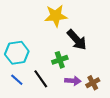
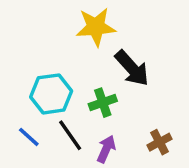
cyan hexagon: (17, 53) -> (51, 94), moved
purple arrow: (73, 81) -> (106, 149), moved, turned -70

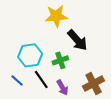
brown cross: (159, 142) -> (94, 83), size x1.5
purple arrow: (106, 149) -> (62, 88), turned 126

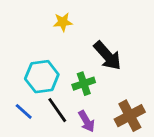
yellow star: (56, 16) -> (63, 22), moved, size x0.6

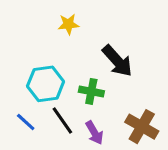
green cross: (84, 84) -> (91, 91), turned 30
brown cross: (130, 116) -> (142, 127), turned -32

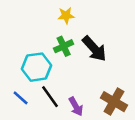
yellow star: (68, 24) -> (66, 15), moved
green cross: (91, 91) -> (64, 46), moved, turned -36

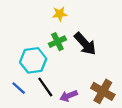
purple arrow: (76, 106) -> (69, 96), turned 98

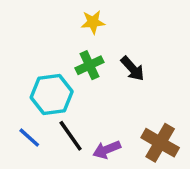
black arrow: (85, 44) -> (133, 69), size x0.7

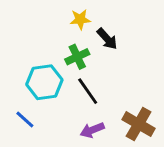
black arrow: (133, 69) -> (107, 39), moved
black line: (71, 136) -> (88, 91), moved

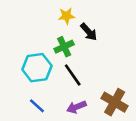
blue line: (25, 120) -> (37, 106), moved

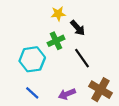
black line: (73, 75) -> (82, 58), moved

